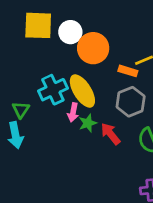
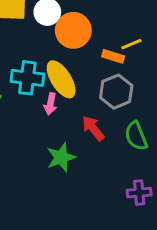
cyan cross: (53, 90) -> (27, 78), turned 32
green star: (88, 123) -> (61, 157), moved, size x1.4

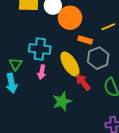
orange rectangle: (113, 56) -> (85, 40), moved
yellow ellipse: (61, 79) -> (70, 64), moved
pink arrow: (50, 104) -> (42, 72), moved

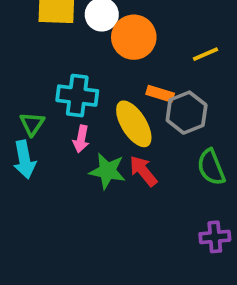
orange rectangle: (85, 40) -> (160, 94), moved
red arrow: (83, 82) -> (143, 171), moved
green star: (62, 101) -> (107, 171), moved, turned 30

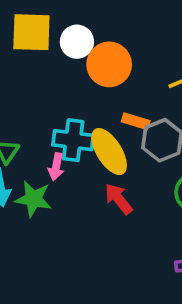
cyan cross: (77, 96) -> (73, 140), moved
green star: (107, 171) -> (33, 199), moved

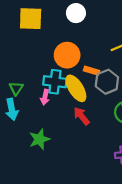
white circle: (77, 42) -> (76, 13), moved
orange circle: (109, 64) -> (67, 55), moved
green star: (33, 199) -> (39, 139), moved, turned -30

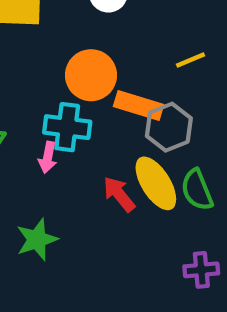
orange rectangle: (91, 71) -> (139, 105), size x1.5
yellow ellipse: (76, 88) -> (156, 183), moved

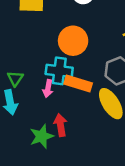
orange rectangle: (139, 105) -> (78, 83), moved
red arrow: (119, 194) -> (60, 125), moved, turned 30

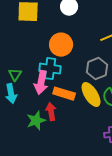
orange rectangle: (78, 83) -> (64, 94), moved
pink arrow: (48, 88) -> (41, 83), size x1.6

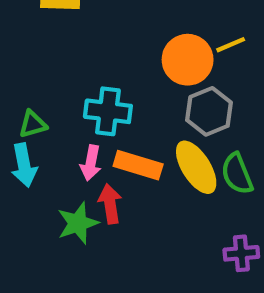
orange circle: (61, 45) -> (188, 60), moved
green triangle: (15, 75) -> (33, 124), turned 40
pink arrow: (41, 83) -> (91, 163), moved, size x0.7

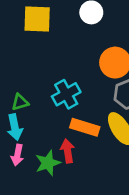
cyan cross: (108, 111) -> (66, 94), turned -36
pink arrow: (91, 163) -> (17, 155), moved

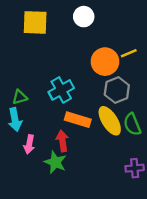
pink arrow: (17, 155) -> (29, 144), moved
green star: (48, 163) -> (55, 162), moved, turned -30

